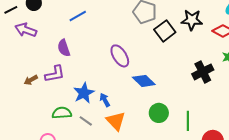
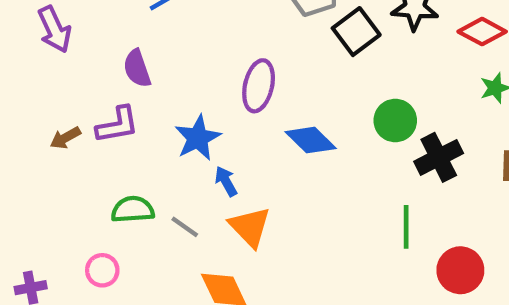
purple arrow: (26, 30) -> (55, 29), turned -135
purple ellipse: (120, 56) -> (259, 86), turned 45
black cross: (203, 72) -> (439, 157), moved
blue star: (84, 93) -> (198, 138), moved
green circle: (159, 113) -> (395, 121), moved

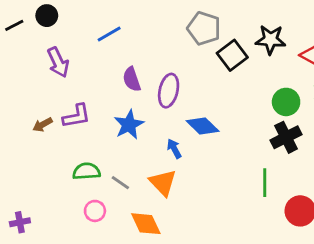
purple arrow: (55, 29) -> (58, 62), moved
purple semicircle: (137, 68) -> (132, 79), moved
green circle: (395, 121) -> (286, 102), moved
blue arrow: (226, 181) -> (174, 149), moved
pink circle: (102, 270) -> (95, 211), moved

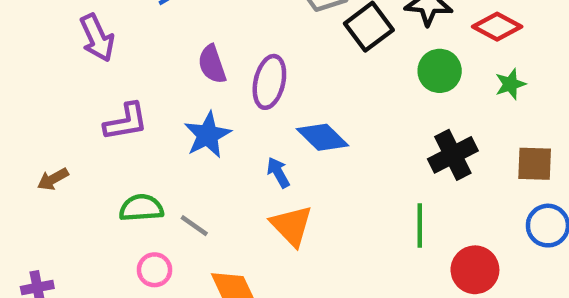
green circle: (286, 102) -> (440, 71), moved
brown arrow: (43, 125) -> (53, 179), moved
orange triangle: (163, 183) -> (292, 226), moved

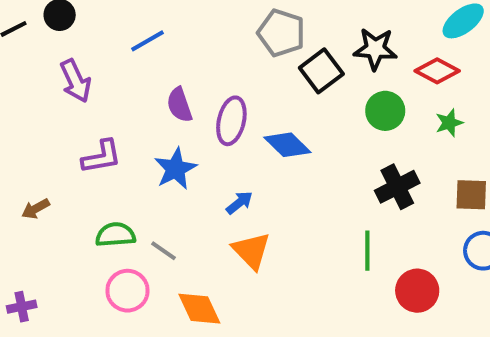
blue diamond: (322, 137) -> (287, 145), moved
blue arrow: (278, 173) -> (239, 203), turned 80
pink circle: (155, 270) -> (127, 291), size x1.4

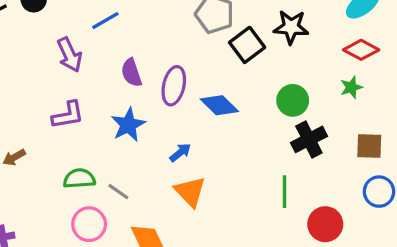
red diamond: (437, 71) -> (361, 50), moved
purple arrow: (76, 81) -> (70, 55), moved
green circle: (385, 111) -> (293, 100), moved

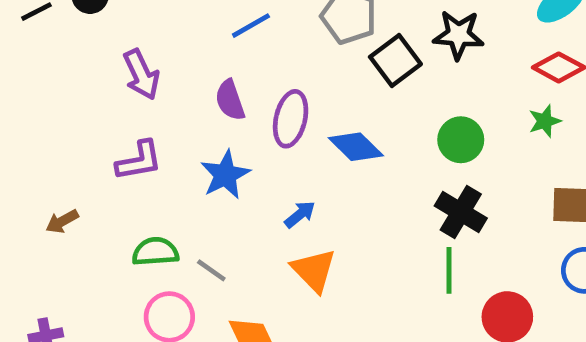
blue line: (105, 21) -> (251, 26), moved
black cross: (309, 139) -> (461, 212), moved, turned -32

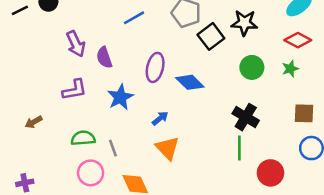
purple semicircle: (230, 100) -> (104, 58), moved
green circle: (461, 140) -> (252, 67), moved
gray line: (211, 270) -> (113, 148), turned 35

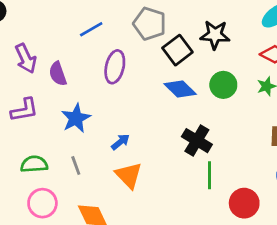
purple ellipse: (155, 67) -> (115, 67), moved
blue diamond: (190, 82) -> (180, 89), moved
black cross: (246, 117) -> (197, 141), moved
gray line: (113, 148) -> (76, 166), moved

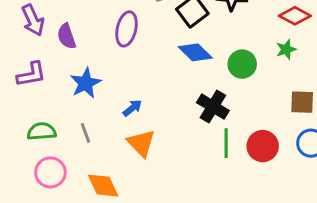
green circle: (223, 85) -> (242, 64), moved
red circle: (244, 203) -> (263, 146), moved

